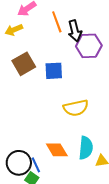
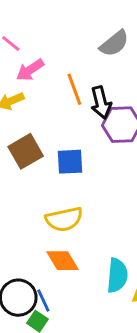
yellow semicircle: (76, 108) -> (64, 219), moved
orange diamond: (57, 150) -> (63, 261), moved

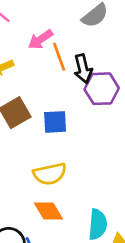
pink arrow: (30, 70) -> (40, 39), moved

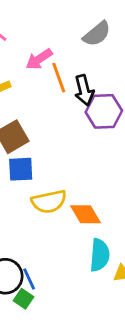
blue square: (55, 122) -> (21, 169), moved
orange diamond: (48, 211) -> (86, 214), moved

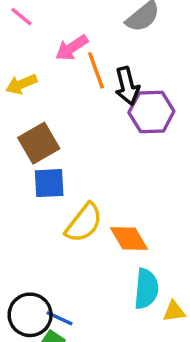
yellow semicircle: (49, 202) -> (84, 223), turned -40
blue line: (29, 279) -> (60, 318), turned -40

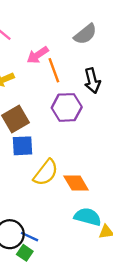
black arrow: (127, 86) -> (92, 81), moved
purple hexagon: (151, 112) -> (67, 107), moved
cyan semicircle: (146, 289) -> (88, 217), turned -80

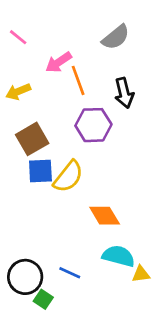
yellow semicircle: (46, 173) -> (68, 177), moved
blue line: (29, 237) -> (70, 273), moved

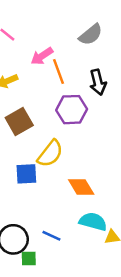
blue square: (40, 171) -> (26, 174), moved
green square: (43, 299) -> (29, 258), turned -35

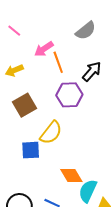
black arrow: (98, 82) -> (92, 71), turned -125
orange diamond: (81, 187) -> (71, 176), moved
cyan semicircle: (93, 221) -> (88, 191), turned -80

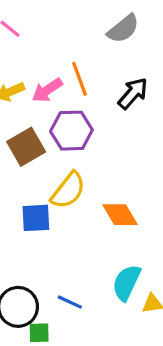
pink arrow: (44, 49) -> (47, 90), moved
purple hexagon: (69, 95) -> (71, 131), moved
orange diamond: (71, 176) -> (120, 215), moved

